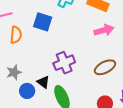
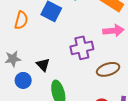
purple cross: (64, 63) -> (82, 48), moved
black triangle: (43, 82) -> (43, 65), moved

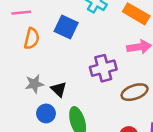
gray star: (13, 59) -> (34, 84), moved
blue circle: (23, 80) -> (46, 113), moved

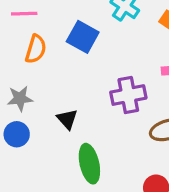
gray star: (34, 84) -> (20, 98), moved
blue circle: (46, 113) -> (17, 134), moved

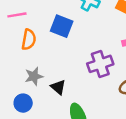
gray star: (20, 98) -> (34, 76), moved

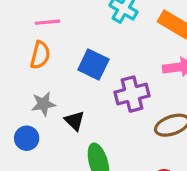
pink line: (17, 15) -> (47, 22), moved
blue square: (62, 26) -> (93, 65), moved

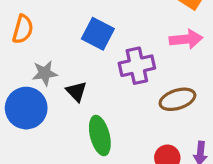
orange semicircle: (40, 55) -> (23, 29), moved
blue circle: (27, 138) -> (26, 108), size x1.6

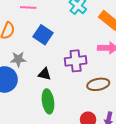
blue square: (98, 34) -> (43, 35), moved
black triangle: (76, 91) -> (44, 74), moved, turned -40

